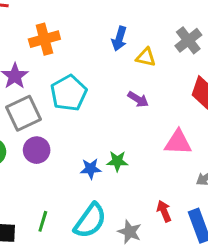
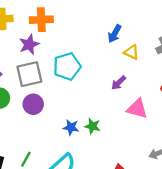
orange cross: (44, 39) -> (41, 20), moved
purple arrow: (138, 99) -> (119, 83), turned 91
pink triangle: (178, 142) -> (137, 109), moved

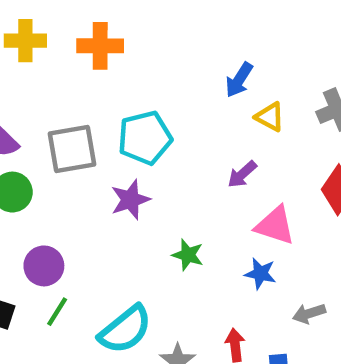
purple star: (29, 44) -> (130, 200), moved
purple circle: (33, 104) -> (44, 266), moved
blue star: (71, 127) -> (260, 274), moved

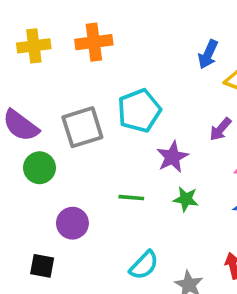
purple star: (130, 200) -> (172, 157), moved
green line: (57, 312) -> (131, 198), moved, turned 70
cyan semicircle: (125, 330) -> (144, 265), size x0.7

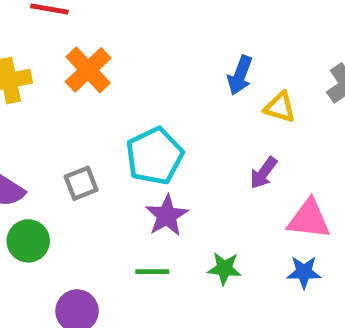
orange cross: (94, 42) -> (88, 70), turned -32
gray square: (82, 127) -> (81, 183), size x0.6
purple star: (172, 157) -> (167, 216), moved

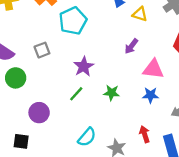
cyan pentagon: (154, 156) -> (73, 21), moved
green line: (152, 272) -> (76, 94), turned -49

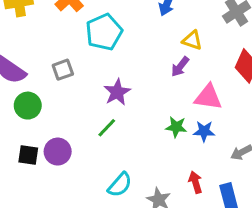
yellow triangle: (140, 14) -> (192, 40), moved
green star: (112, 93) -> (176, 127), moved
black square: (21, 141) -> (28, 155), moved

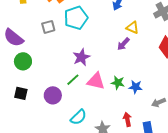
gray square: (63, 70) -> (48, 27), moved
pink triangle: (208, 97) -> (96, 81), moved
purple circle: (58, 152) -> (53, 95), moved

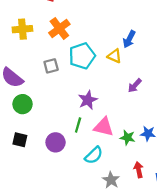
yellow triangle: (132, 28) -> (114, 56), moved
green line: (73, 80) -> (78, 125), turned -32
green star: (118, 83) -> (128, 138), moved
cyan semicircle: (78, 117) -> (94, 155), moved

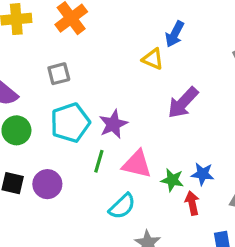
cyan pentagon: (82, 56) -> (70, 123), moved
purple arrow: (135, 85) -> (183, 103), size x1.5
purple circle: (56, 142) -> (47, 184), moved
red arrow: (139, 170) -> (192, 203), moved

